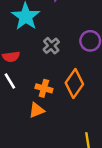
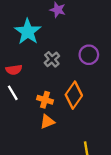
orange triangle: (37, 110) -> (47, 122), moved

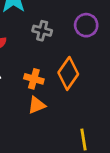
gray cross: (52, 59) -> (42, 31), turned -35

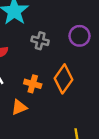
orange triangle: (37, 105) -> (19, 107), moved

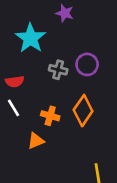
purple circle: (80, 36) -> (87, 64), moved

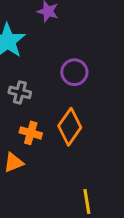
gray cross: (58, 70) -> (20, 92), moved

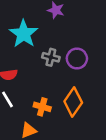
gray cross: (20, 92) -> (51, 57), moved

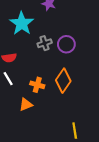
gray cross: (51, 57) -> (45, 43), turned -32

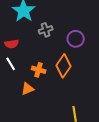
purple circle: (66, 44) -> (76, 39), moved

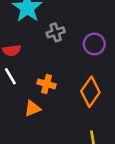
orange diamond: (64, 66) -> (90, 92), moved

